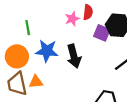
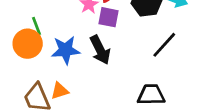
purple square: (102, 33) -> (108, 17), moved
orange circle: (17, 56) -> (28, 44), moved

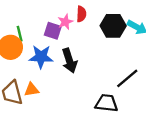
purple square: (108, 17) -> (53, 31), moved
black line: (164, 45) -> (127, 78), moved

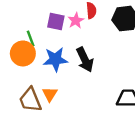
purple square: (53, 31) -> (56, 22), moved
orange triangle: (31, 90) -> (50, 94), turned -42

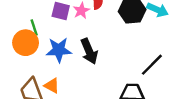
orange triangle: (50, 94) -> (52, 86), turned -35

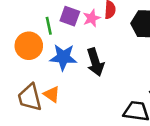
green line: (34, 28) -> (49, 26), moved

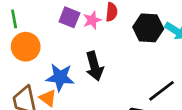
green line: (49, 26) -> (14, 19), moved
blue star: (63, 57) -> (60, 77), moved

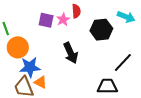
black hexagon: (148, 28) -> (101, 30), moved
blue star: (60, 77) -> (30, 67), moved

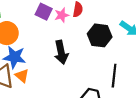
black line: (123, 62) -> (114, 76), turned -50

